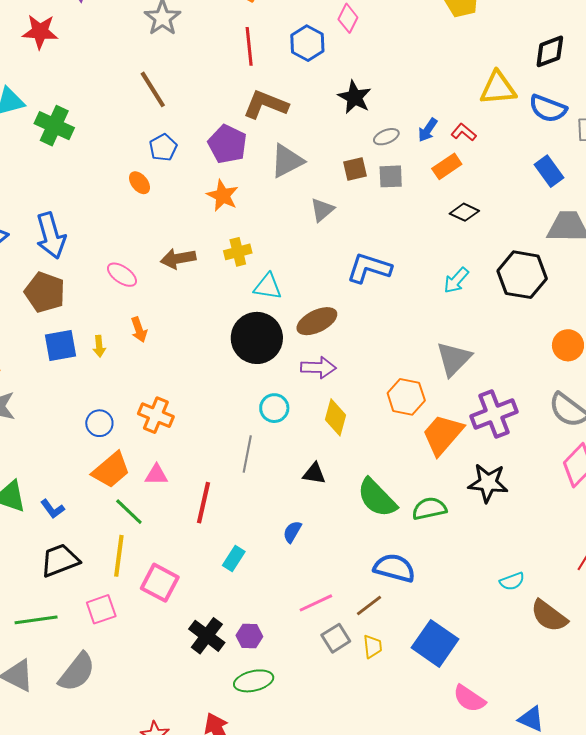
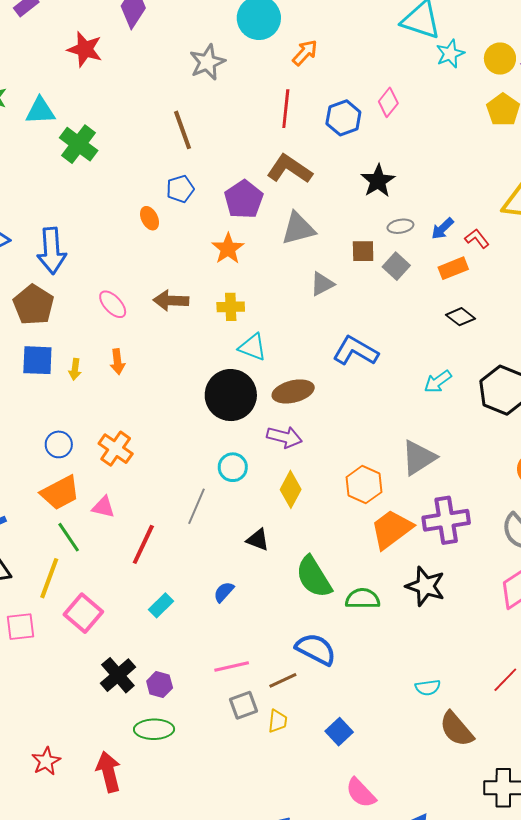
gray square: (391, 176) -> (396, 266), turned 32
blue square: (435, 643) -> (339, 732), size x0.6

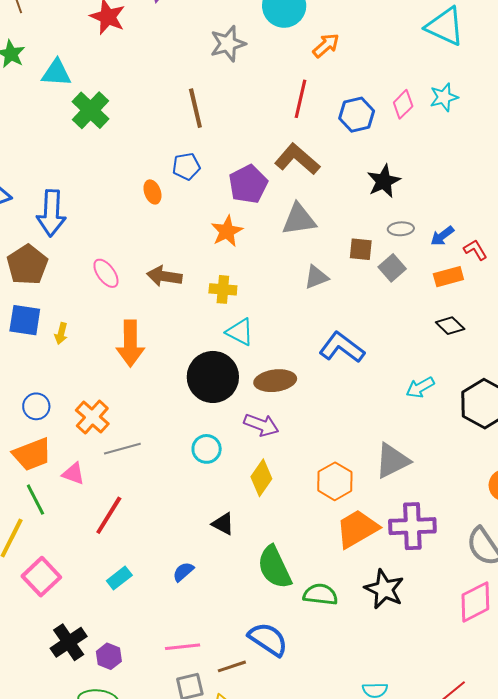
cyan star: (450, 54) -> (444, 97), moved
orange arrow: (117, 362) -> (130, 343), moved, size x1.8
gray line: (197, 506) -> (122, 449), moved, turned 45

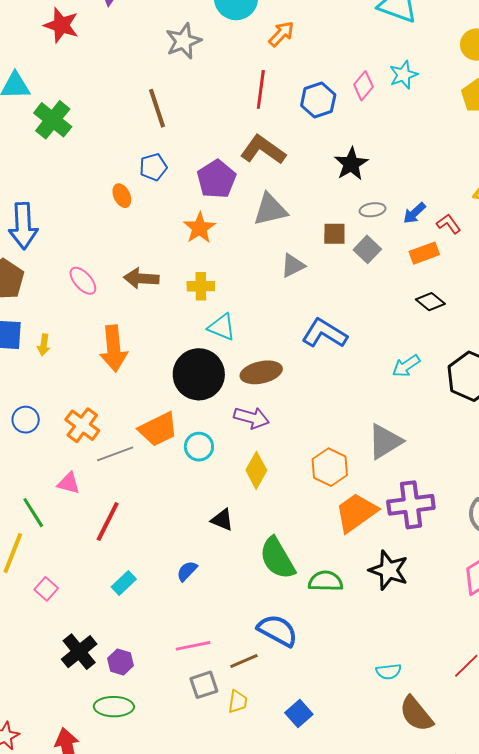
orange trapezoid: (32, 454) -> (158, 429), moved
pink square: (41, 577) -> (46, 589), size x0.6

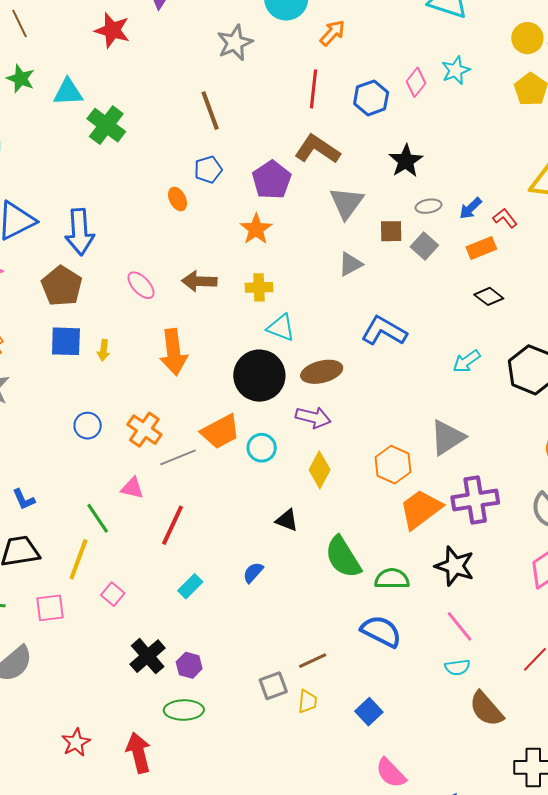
gray triangle: (270, 210) -> (347, 203), moved, turned -39
blue semicircle: (277, 630) -> (381, 631), moved
pink line: (193, 646) -> (460, 626), moved, turned 64

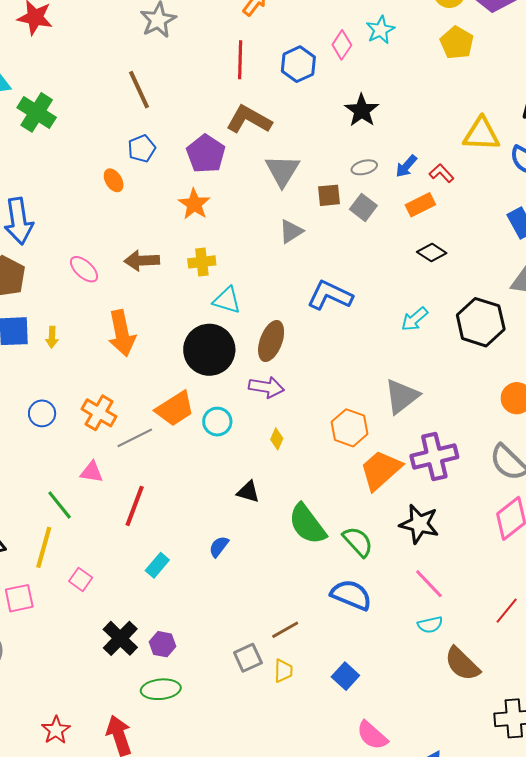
black star: (406, 161) -> (362, 110), moved
brown ellipse: (322, 372) -> (271, 341), turned -51
yellow diamond: (320, 470) -> (277, 439), size x0.6
green semicircle: (392, 579) -> (358, 542), turned 52

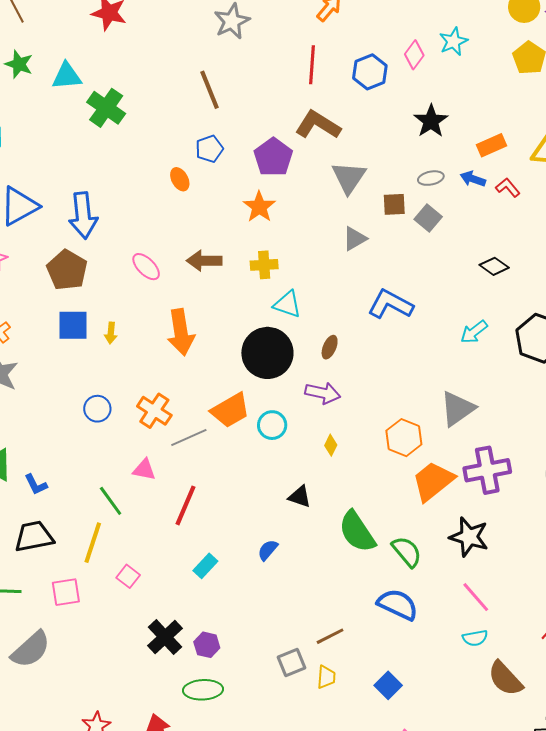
blue arrow: (406, 166) -> (473, 179), turned 65
orange rectangle: (420, 205) -> (491, 145), moved
brown ellipse: (271, 341) -> (330, 347), size x0.6

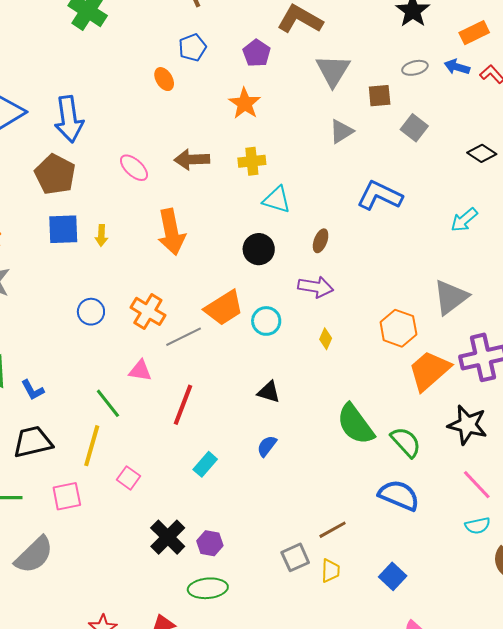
purple pentagon: (273, 157) -> (257, 53), size x0.7
gray square: (428, 218) -> (414, 128), moved
black circle: (267, 353) -> (259, 249), size x0.6
black triangle: (300, 497) -> (269, 392), moved

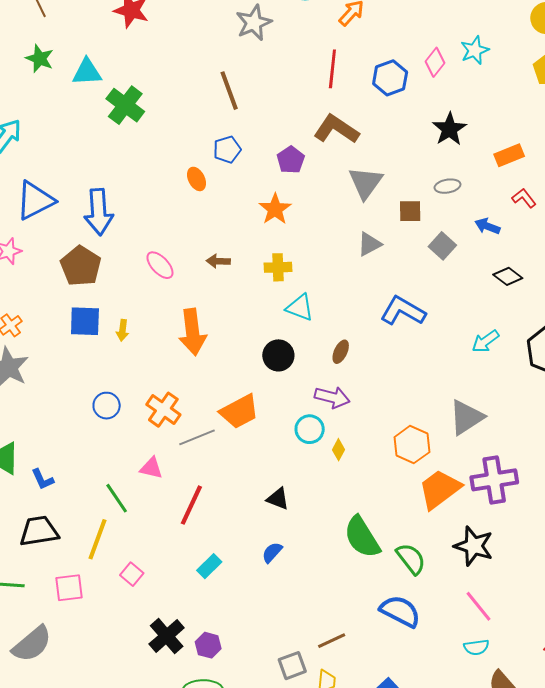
blue arrow: (457, 67) -> (487, 226), moved
brown arrow: (192, 160) -> (218, 261), size x0.7
cyan circle: (266, 321) -> (310, 429), moved

